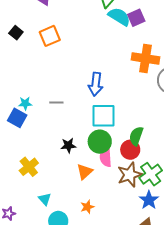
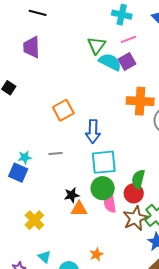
orange square: (50, 36) -> (63, 110), moved
orange triangle: (85, 172) -> (79, 209), moved, turned 48
cyan triangle: (45, 199) -> (44, 257), moved

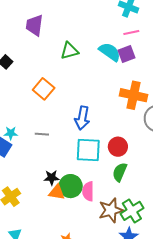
green triangle: (97, 45) -> (70, 51), moved, turned 30
orange square: (63, 110) -> (44, 89), moved, turned -30
green circle: (103, 188) -> (71, 186), moved
red circle: (134, 193) -> (118, 147), moved

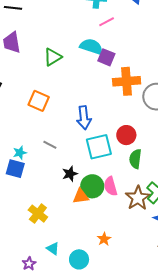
purple square: (127, 54) -> (106, 57), moved, turned -30
gray line: (42, 134) -> (50, 145), turned 40
black star: (52, 178) -> (70, 174), moved

